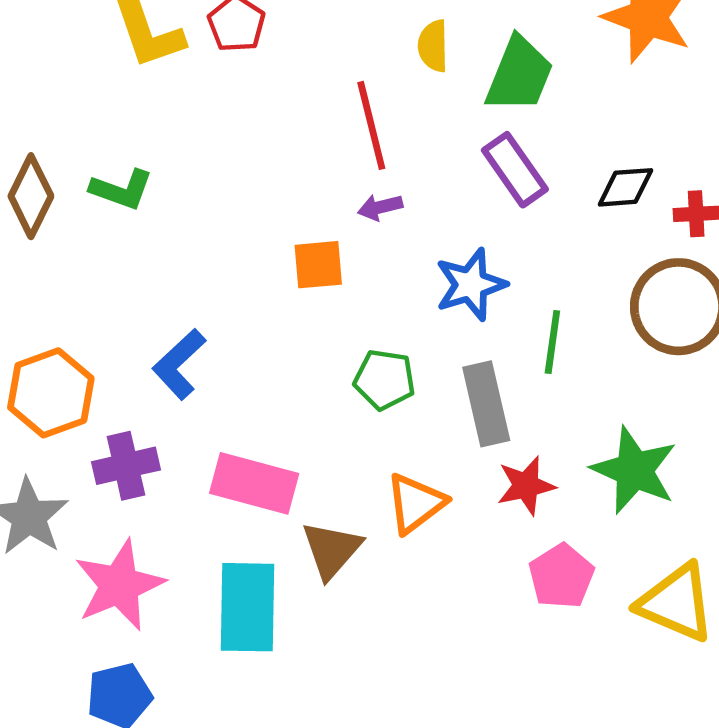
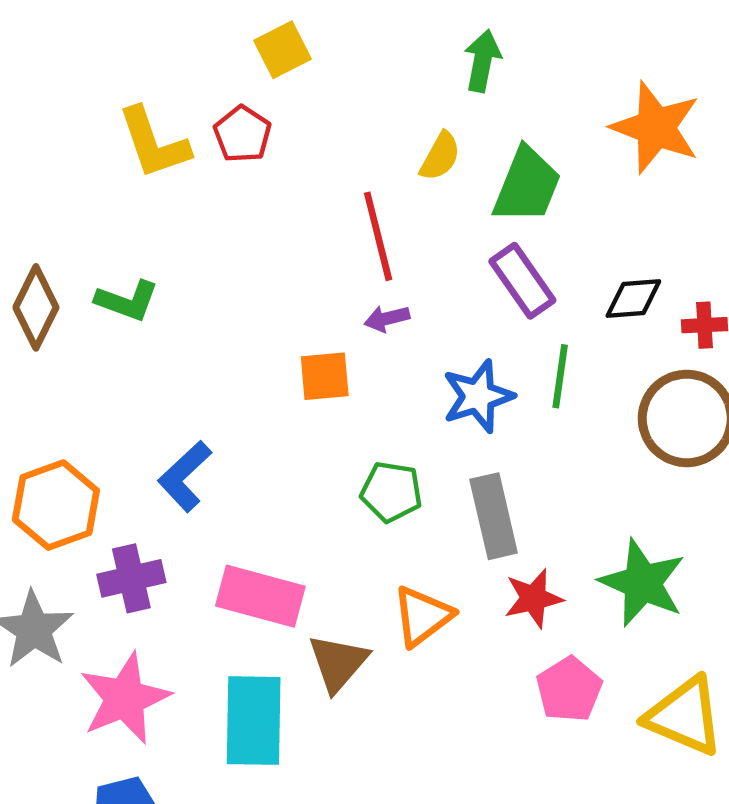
yellow semicircle: (433, 46) -> (440, 156), turned -150
green line: (552, 342) -> (560, 376), moved

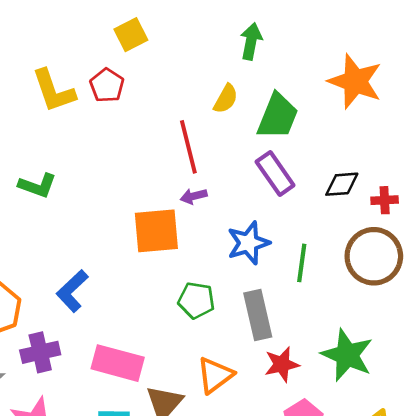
orange square: (325, 376) -> (156, 231), size x1.5
green line: (560, 376) -> (302, 263), moved

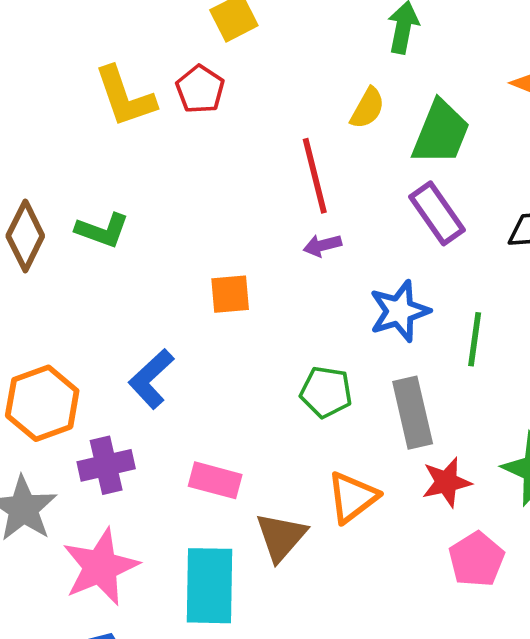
orange square: (156, 231) -> (230, 294), moved, size x0.6
pink rectangle: (118, 363) -> (215, 480), size x0.7

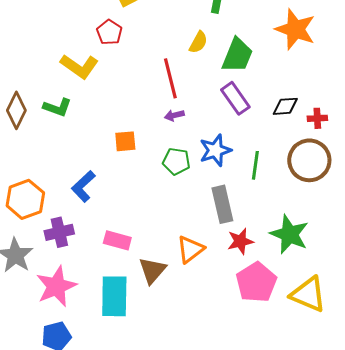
yellow L-shape: (125, 97) -> (79, 66), moved, turned -36
green pentagon: (326, 392) -> (176, 161), moved
pink pentagon: (477, 559) -> (256, 282), size x1.4

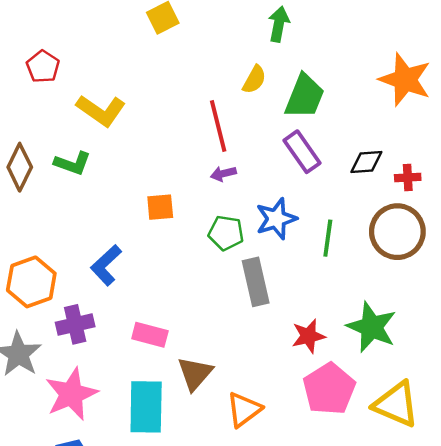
orange star: (295, 29) -> (405, 80), moved
red pentagon: (109, 32) -> (43, 67), moved
gray rectangle: (222, 204) -> (256, 282), moved
orange triangle: (190, 249) -> (244, 410), moved

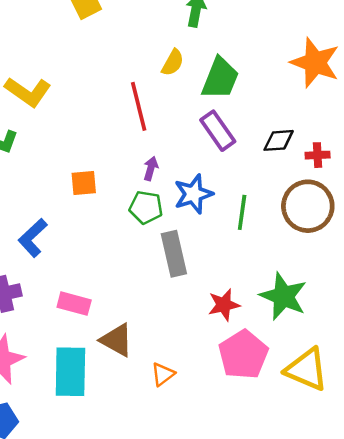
purple arrow: (223, 174) -> (151, 168), moved, turned 120
brown triangle: (195, 373) -> (117, 340), turned -42
orange triangle: (244, 410) -> (163, 374), size x0.7

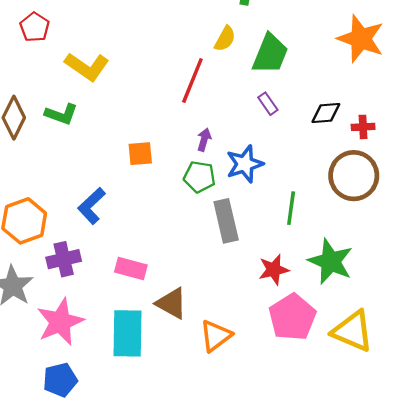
red line: (139, 106) -> (192, 80), turned 36
purple rectangle: (218, 131) -> (268, 104), size x0.6
green line: (242, 212) -> (291, 208), moved
orange triangle: (163, 374) -> (216, 336), size x1.4

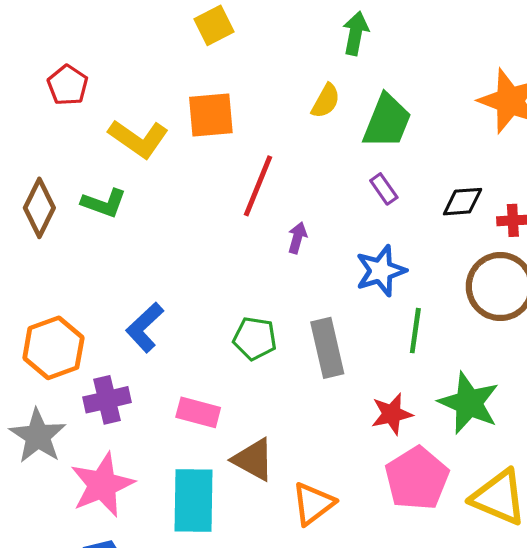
red line: (192, 80) -> (258, 186), moved
orange square: (140, 154) -> (211, 115), moved, size x1.4
blue star: (245, 164) -> (381, 271), moved
green pentagon: (199, 177) -> (255, 338), moved

